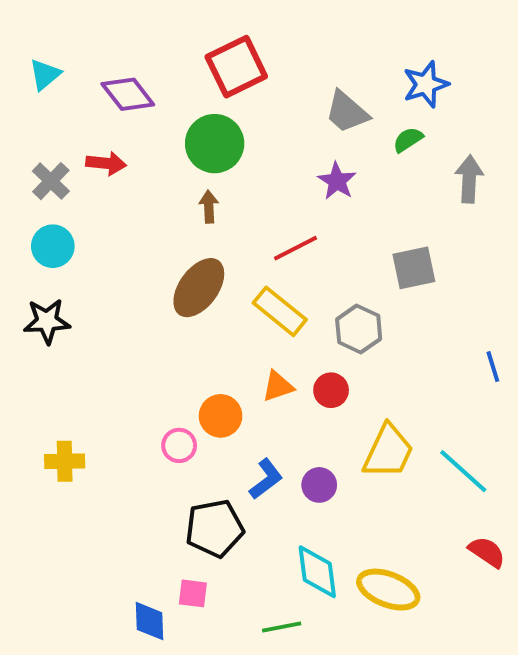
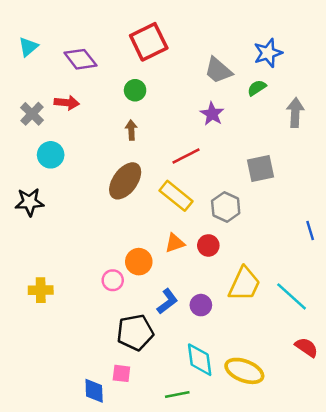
green circle: (215, 144) -> (135, 90), size x0.6
cyan circle: (53, 246) -> (51, 155), moved

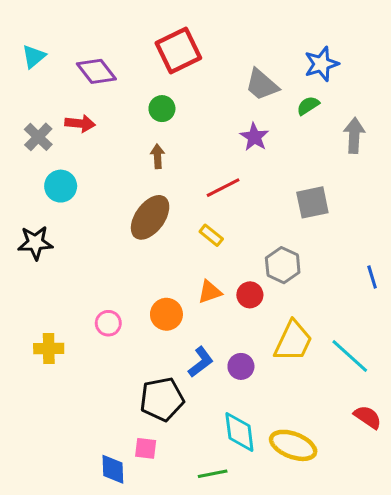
yellow rectangle: (176, 196) -> (211, 235), size x0.6
gray hexagon: (226, 207) -> (283, 265), moved
pink circle: (113, 280) -> (108, 323), moved

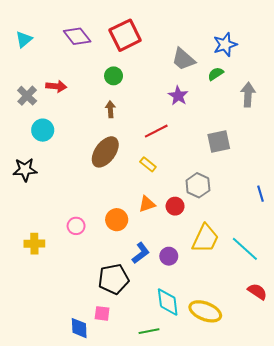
purple diamond: (96, 71) -> (77, 36), moved

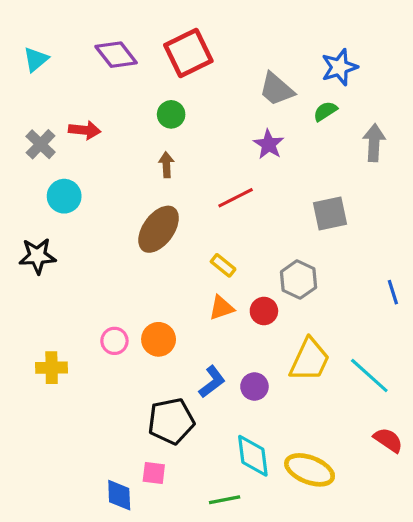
yellow rectangle: (148, 164) -> (223, 265), moved
orange circle: (117, 220) -> (159, 339), moved

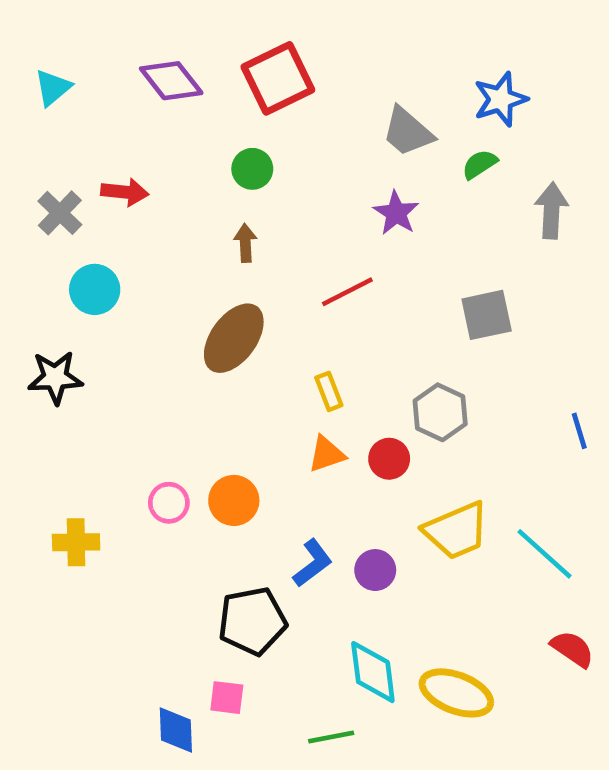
yellow rectangle: (223, 265) -> (329, 391), turned 30
yellow trapezoid: (310, 360) -> (456, 531), turned 42

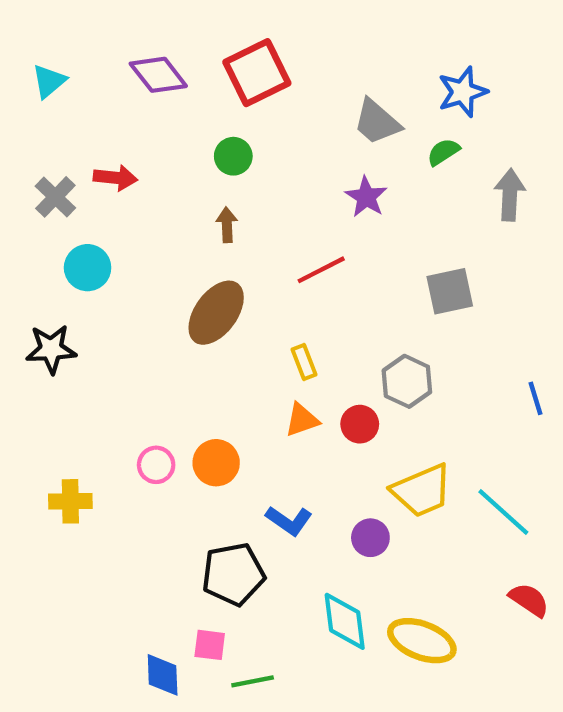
blue L-shape: (313, 563) -> (289, 521), turned 72
purple circle: (375, 570) -> (370, 538), moved
green line: (331, 737) -> (253, 681), moved

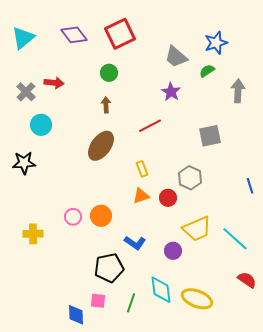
cyan triangle: (49, 81) -> (23, 38), size x1.4
green line: (253, 681) -> (131, 303), moved, turned -60

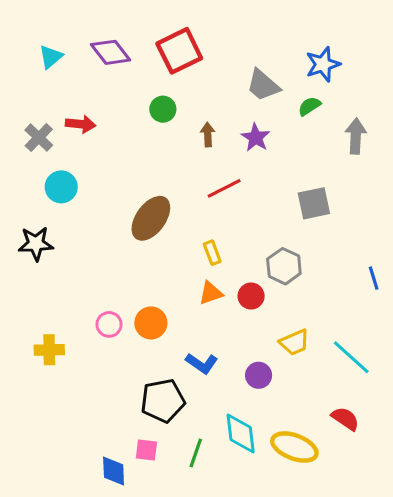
cyan triangle: (23, 38) -> (51, 57), moved, size x0.7
brown arrow: (106, 105) -> (208, 135), moved
yellow trapezoid: (197, 229) -> (294, 342), size x0.7
red semicircle: (247, 280) -> (345, 419), moved

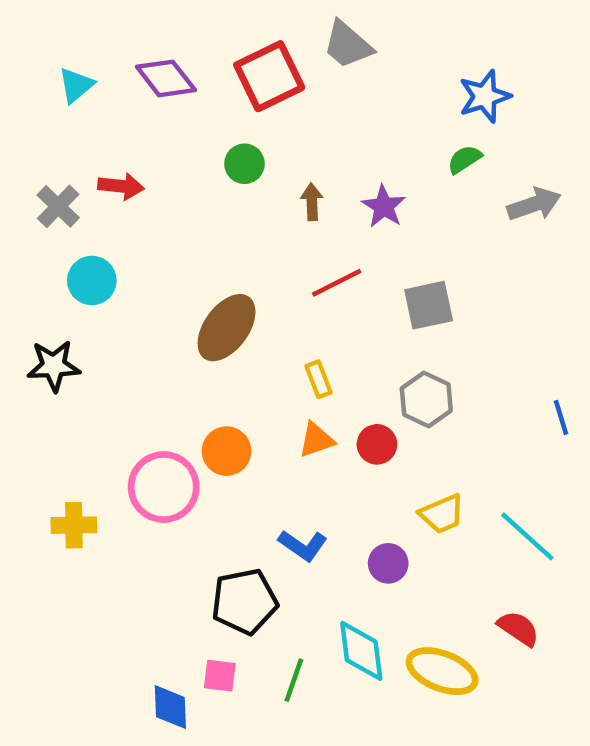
gray trapezoid: (263, 85) -> (348, 45), moved
gray arrow: (356, 136) -> (534, 204), turned 68
gray square: (314, 203) -> (429, 305), moved
orange circle: (151, 323) -> (227, 451), moved
pink circle: (109, 324) -> (164, 487), size x1.8

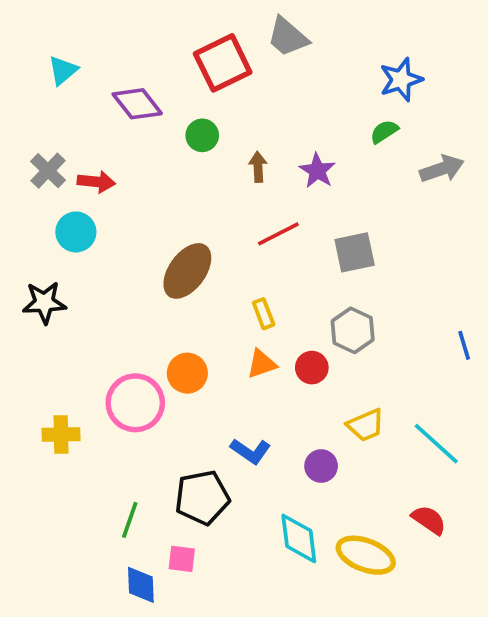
purple diamond: (166, 78) -> (137, 104), moved
red arrow: (121, 186) -> (96, 182), moved
green line: (294, 680) -> (130, 520), moved

